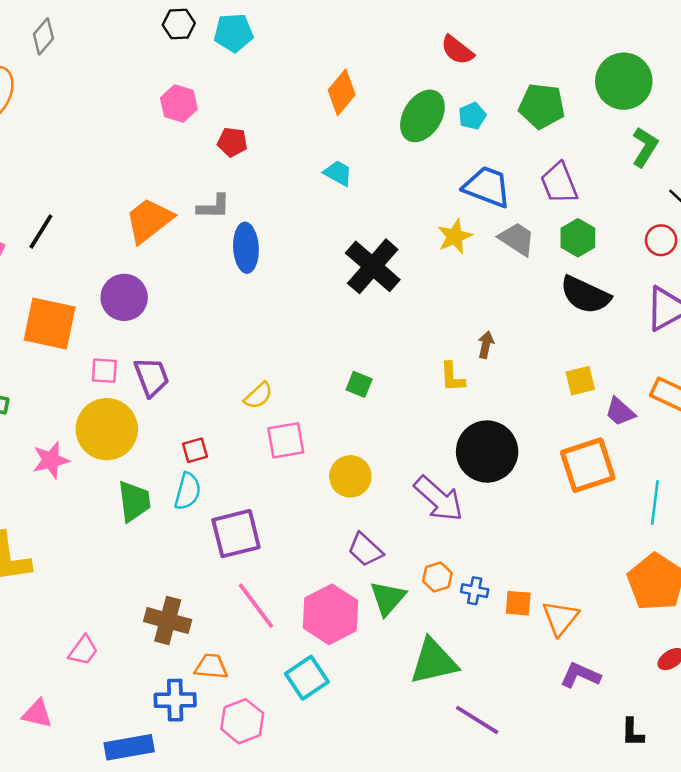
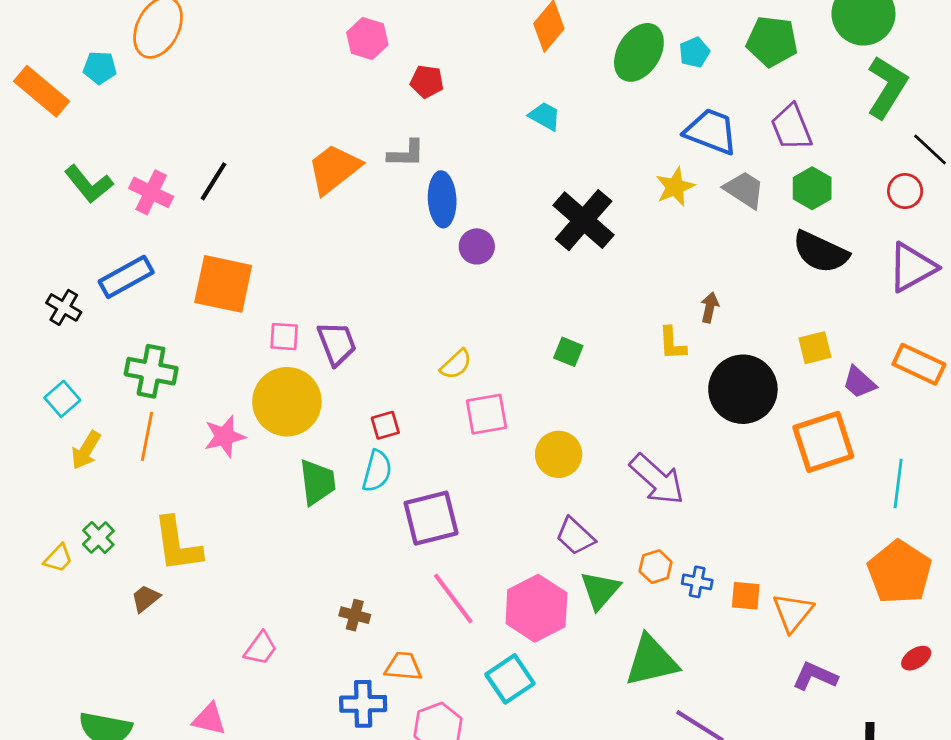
green L-shape: (645, 147) -> (887, 87), size x1.4
purple circle: (124, 297) -> (477, 246), moved, size x0.7
black circle: (487, 452) -> (743, 389), moved
brown cross: (168, 621) -> (355, 615), size x0.6

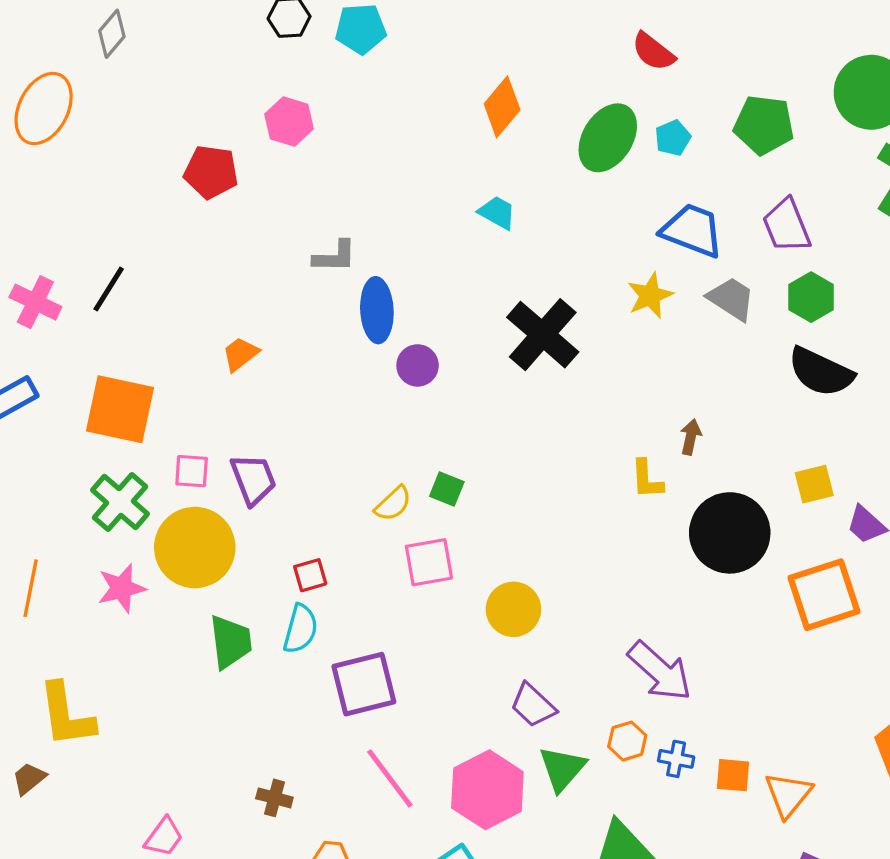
red pentagon: (427, 82) -> (211, 172), moved, size x1.4
orange trapezoid: (334, 169) -> (240, 354), moved, size x0.6
green square: (568, 352) -> (447, 489), moved
green cross: (151, 371) -> (120, 502), moved, turned 30
purple arrow: (657, 479) -> (660, 671), moved

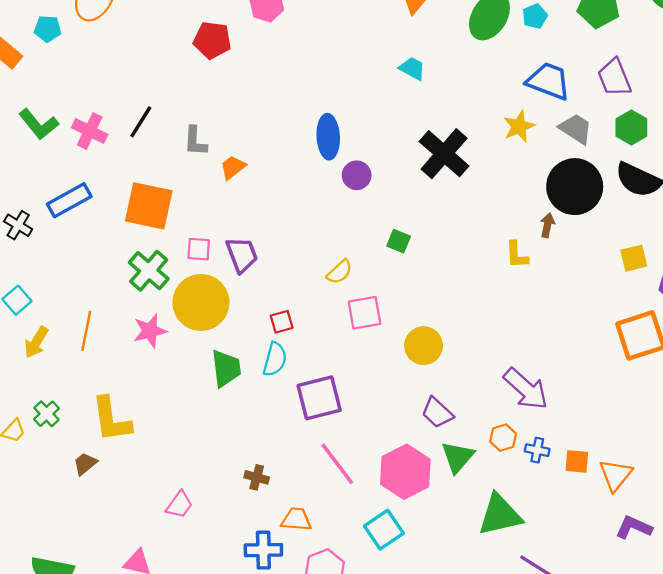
gray L-shape: (335, 257) -> (195, 141), moved, turned 92
green square: (447, 489) -> (399, 241), moved
black circle: (730, 533) -> (575, 187), moved

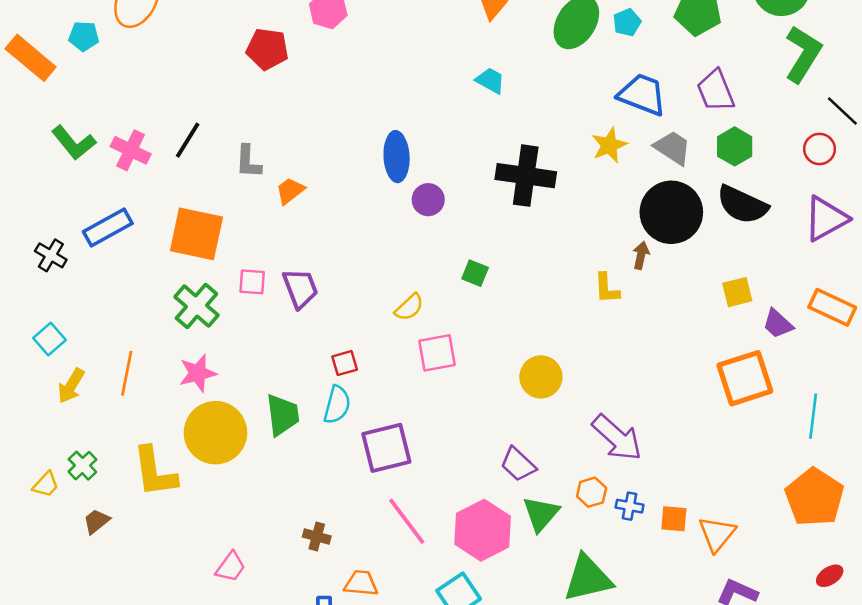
black cross: (444, 154) -> (526, 176), turned -33
yellow circle: (201, 302) -> (215, 433), moved
yellow circle: (424, 346) -> (541, 377), moved
brown trapezoid: (85, 464) -> (96, 521), moved

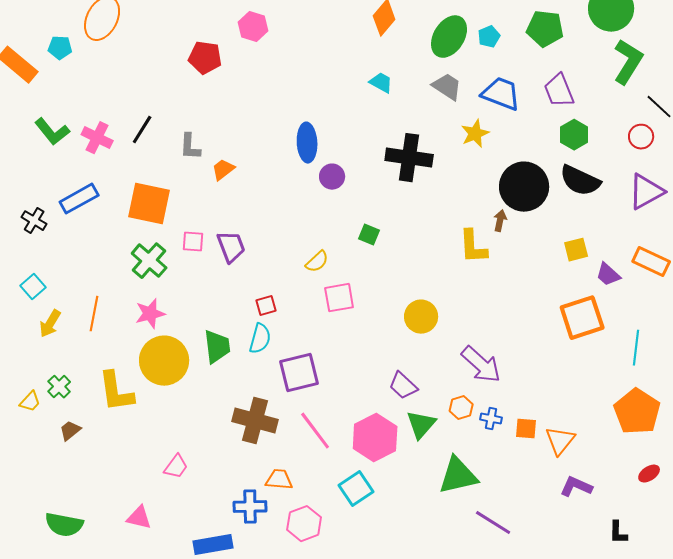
gray trapezoid: (673, 148) -> (447, 87), moved
yellow L-shape: (607, 288) -> (473, 247), size x1.4
brown cross: (317, 537) -> (255, 421), moved, size x2.0

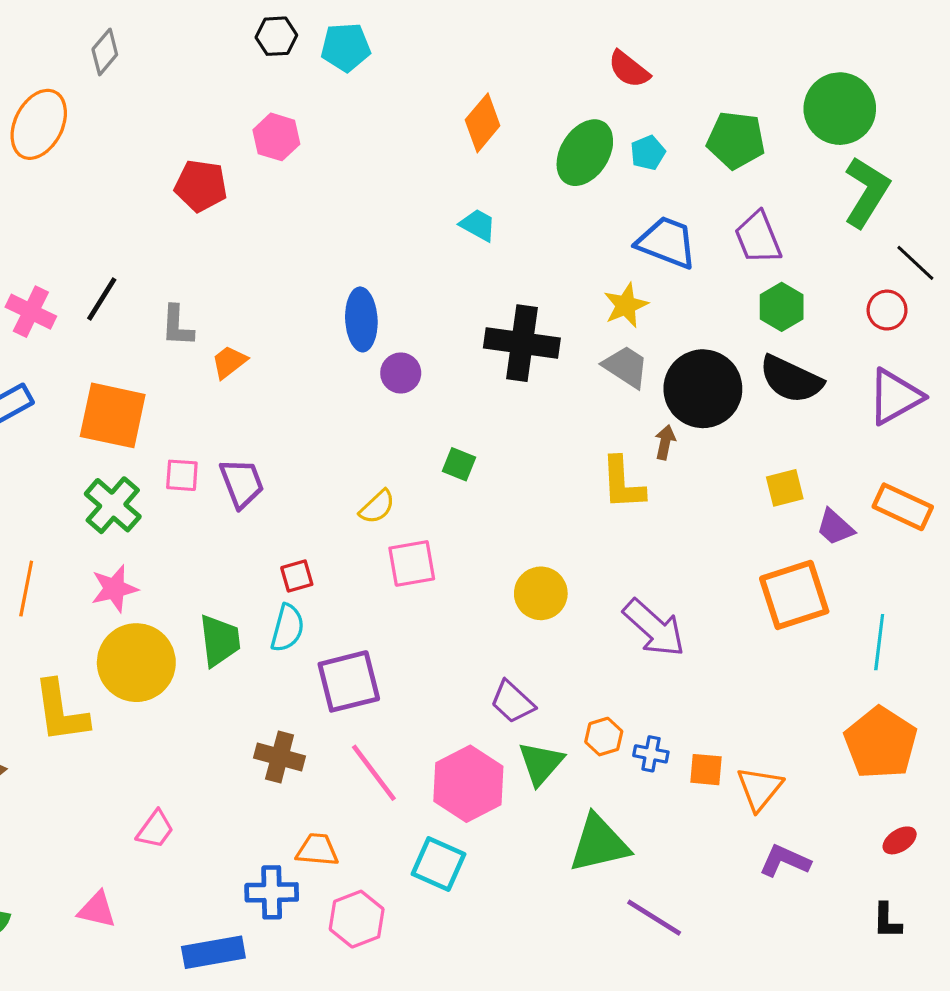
gray trapezoid: (447, 87) -> (626, 367), moved
purple arrow: (481, 365) -> (654, 628), moved
brown cross: (255, 421) -> (280, 757), size x0.7
cyan square: (356, 489) -> (438, 864), turned -32
black L-shape: (618, 533) -> (887, 921), moved

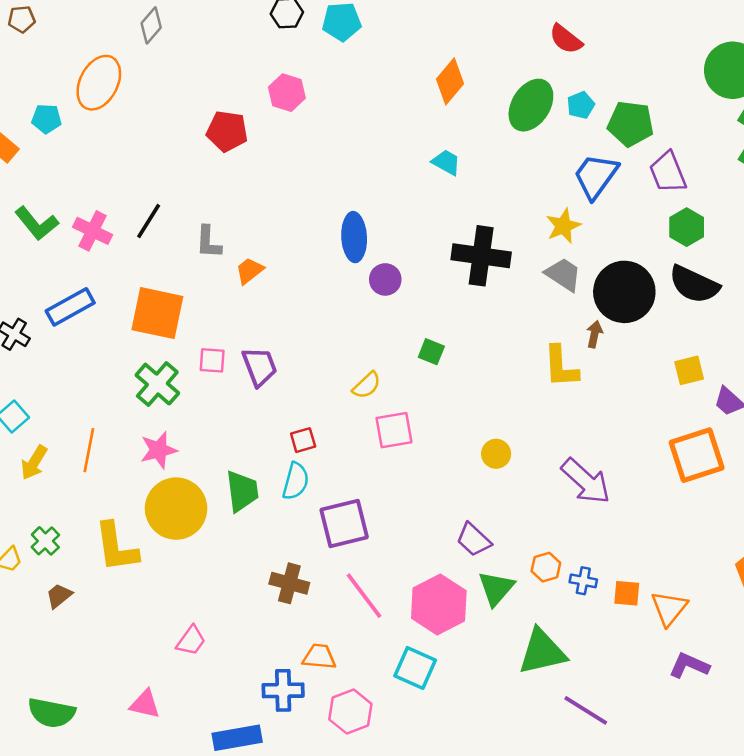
green pentagon: (736, 140) -> (631, 124), moved
blue trapezoid: (667, 242) -> (596, 176), turned -75
yellow circle: (541, 593) -> (496, 454), size x0.7

